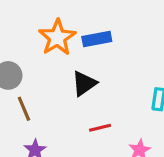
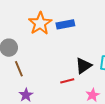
black triangle: (84, 83) -> (83, 66), moved

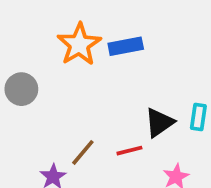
brown line: (19, 69) -> (83, 152), moved, turned 63

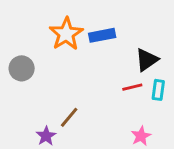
black triangle: (159, 123) -> (147, 60), moved
red line: (129, 151) -> (132, 87), moved

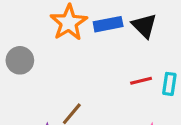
black triangle: (147, 60) -> (144, 26), moved, turned -40

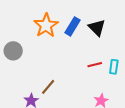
blue rectangle: (108, 24) -> (73, 26), turned -48

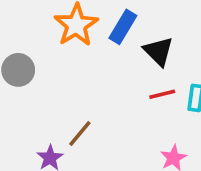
black triangle: (97, 28) -> (158, 51), moved

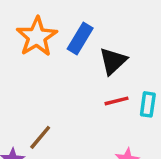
black triangle: (158, 51) -> (113, 61), turned 32

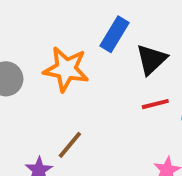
orange star: (37, 37) -> (66, 69), moved, turned -30

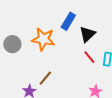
red line: (155, 104) -> (89, 57), turned 64

